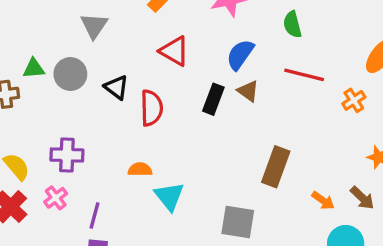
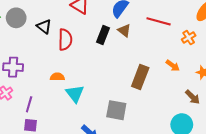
orange arrow: (323, 201) -> (173, 66), moved

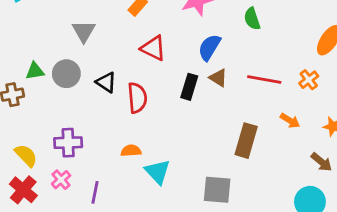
red line: (159, 21) -> (264, 79), moved

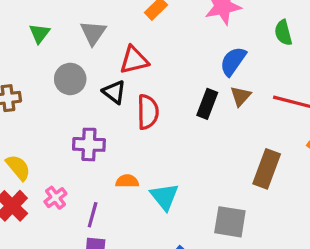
red triangle: (153, 48) -> (134, 60), moved, turned -44
green triangle: (35, 71) -> (39, 33), moved, turned -48
brown triangle: (218, 78) -> (241, 96), turned 36
purple cross: (68, 143) -> (89, 144), moved
orange semicircle: (131, 151) -> (127, 181), moved

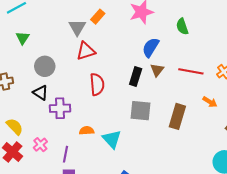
gray triangle: (93, 33) -> (77, 27), moved
black triangle: (114, 92) -> (40, 93), moved
gray square: (230, 222) -> (140, 111), moved

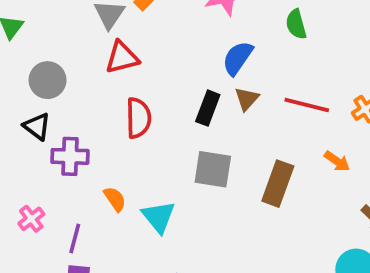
orange semicircle: (87, 131) -> (115, 199), turned 56

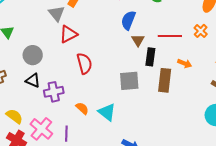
black rectangle: (208, 108) -> (150, 57), moved
orange arrow: (337, 161) -> (185, 63), moved
pink cross: (31, 219) -> (41, 129), size x1.6

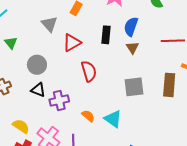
gray triangle: (57, 13) -> (49, 24), moved
brown triangle: (138, 40) -> (132, 48), moved
black rectangle: (150, 57) -> (106, 35), moved

